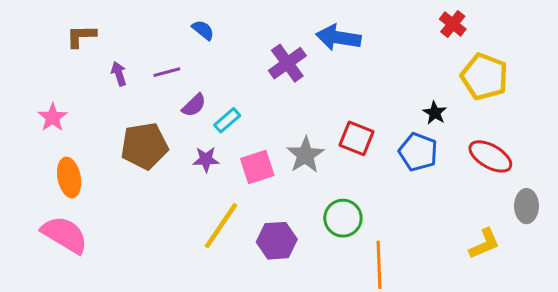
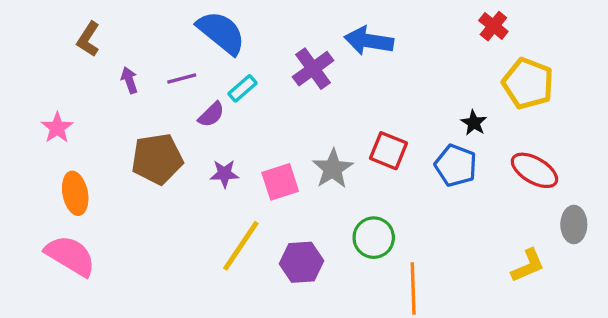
blue semicircle: (203, 30) -> (221, 33), size x2.0
brown L-shape: (81, 36) -> (88, 39), turned -56
cyan rectangle: (227, 120) -> (242, 88), moved

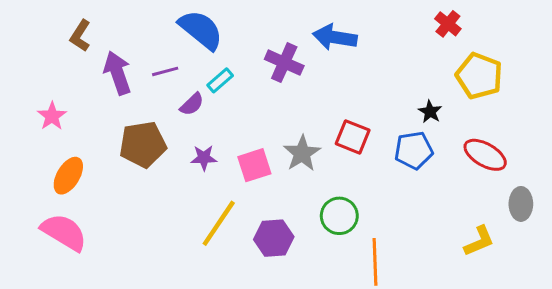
purple cross: (313, 69) -> (284, 63), turned -30
purple arrow: (129, 80) -> (117, 73), size x1.8
blue pentagon: (456, 165) -> (414, 150), turned -30
orange ellipse: (75, 193) -> (68, 176), turned 42

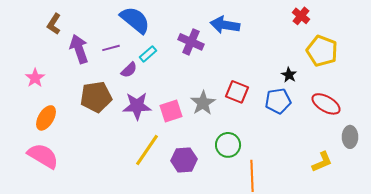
purple star: (204, 158) -> (137, 106), size x1.6

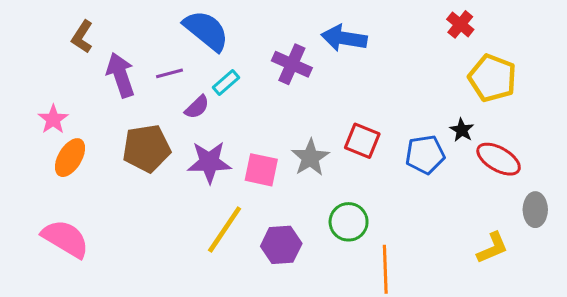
black star: (289, 75) -> (462, 130), moved
pink square: (171, 111) -> (261, 170), turned 30
orange ellipse: (46, 118) -> (70, 158), moved

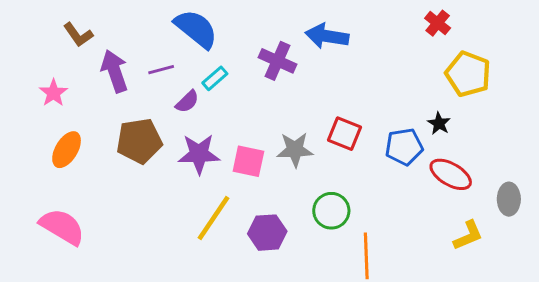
brown L-shape: (82, 37) -> (78, 35), turned -68
pink star: (53, 119) -> (53, 93), moved
gray star: (310, 158) -> (295, 150), turned 30
red ellipse: (499, 159) -> (451, 174), moved

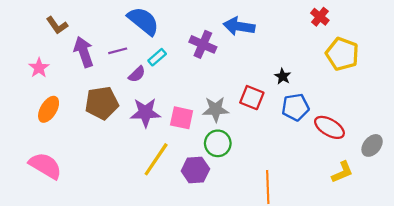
black star: (439, 123) -> (283, 76), moved
gray ellipse: (509, 199) -> (372, 145), turned 40
green circle: (331, 211) -> (218, 143), moved

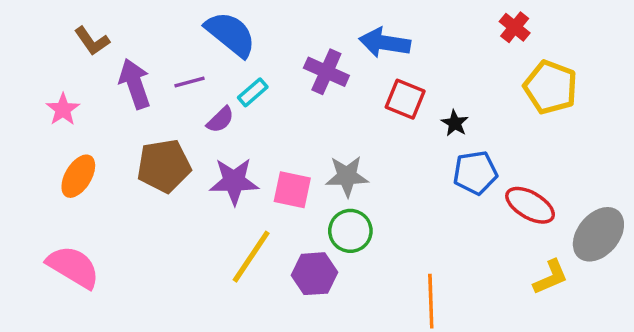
red square: (252, 98) -> (405, 99), moved
gray ellipse: (372, 145) -> (598, 234), size x1.5

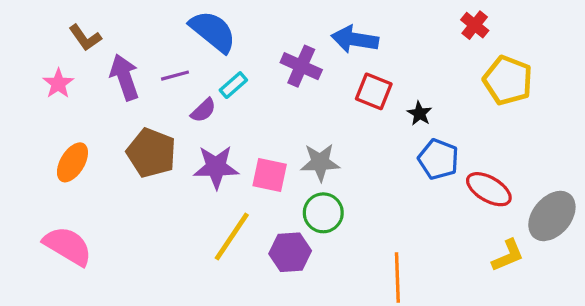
pink star: (63, 109) -> (58, 83), moved
brown pentagon: (164, 166) -> (151, 153), turned 30
blue pentagon: (475, 173) -> (438, 159), turned 30

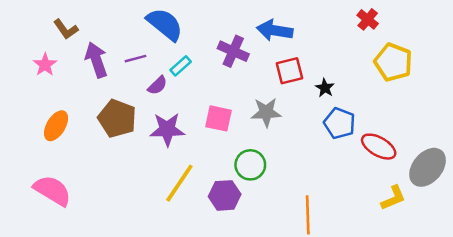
red square: (374, 91) -> (289, 71), turned -36
gray star: (320, 162) -> (266, 112), moved
pink square: (270, 175) -> (219, 118), moved

